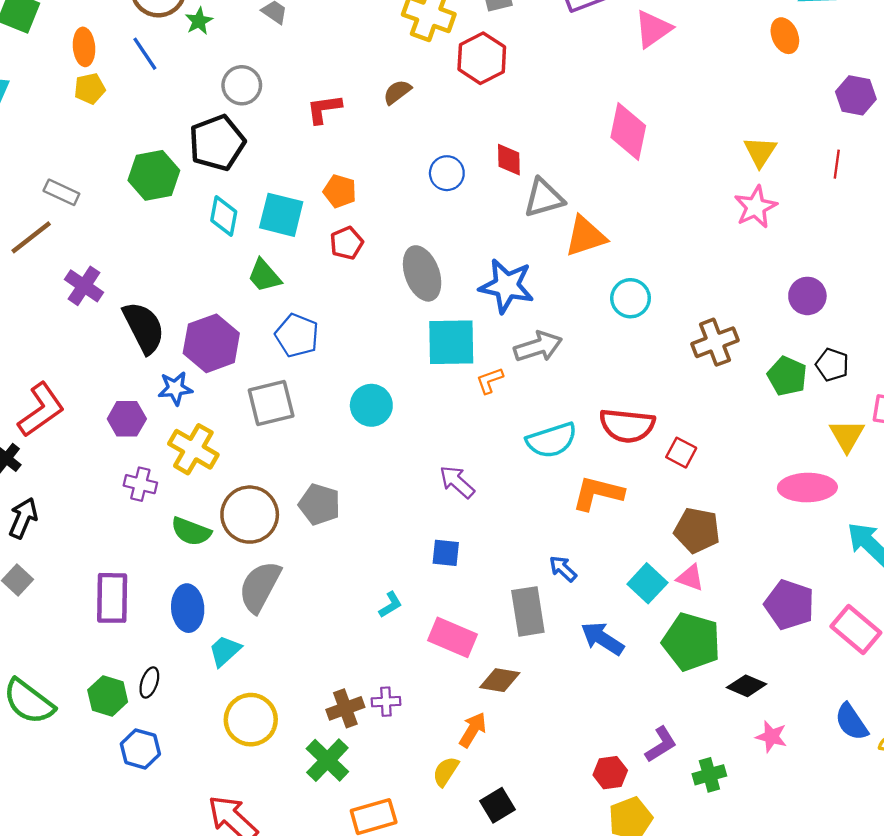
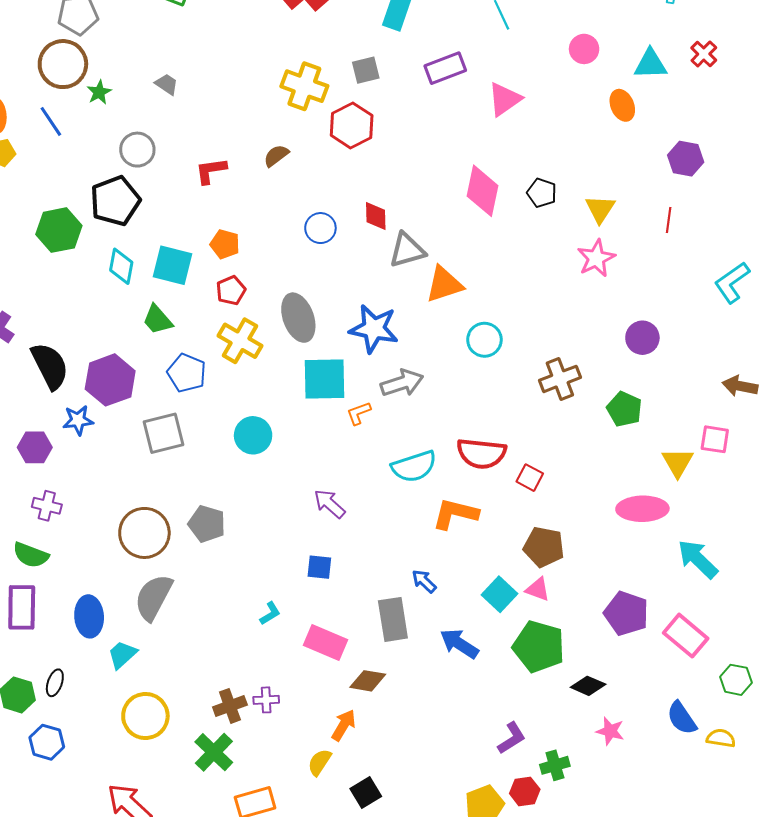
black pentagon: (832, 365) -> (542, 193), moved
yellow cross: (193, 449) -> (240, 341), moved
green semicircle: (191, 531) -> (31, 555), moved
red hexagon: (610, 773) -> (525, 791), moved

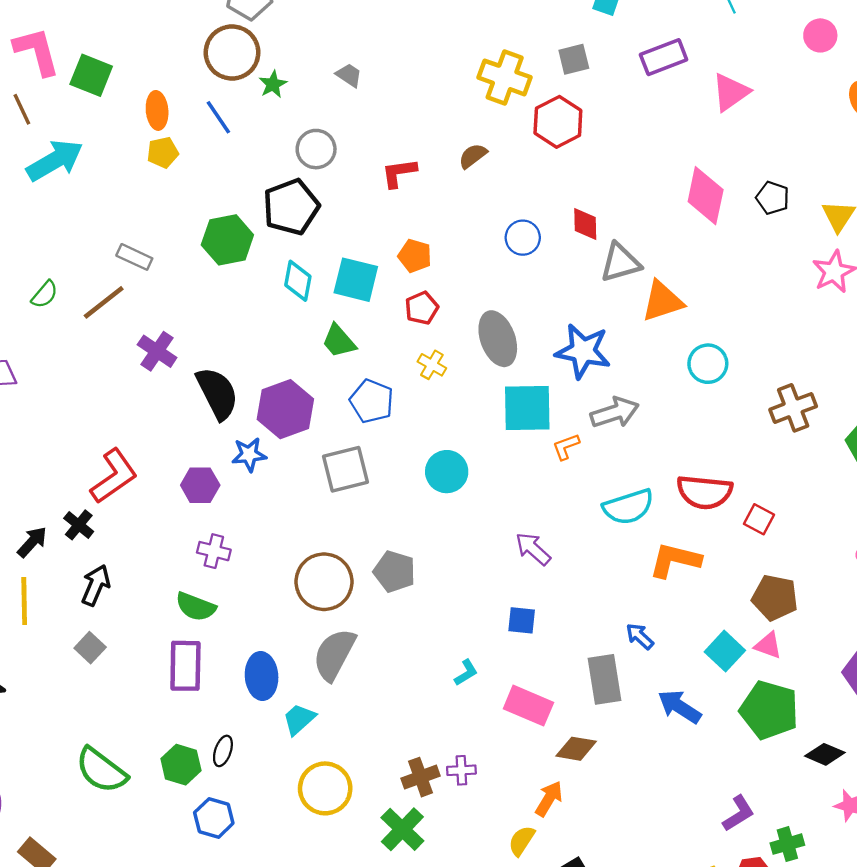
yellow cross: (240, 341) -> (432, 365), size x0.6

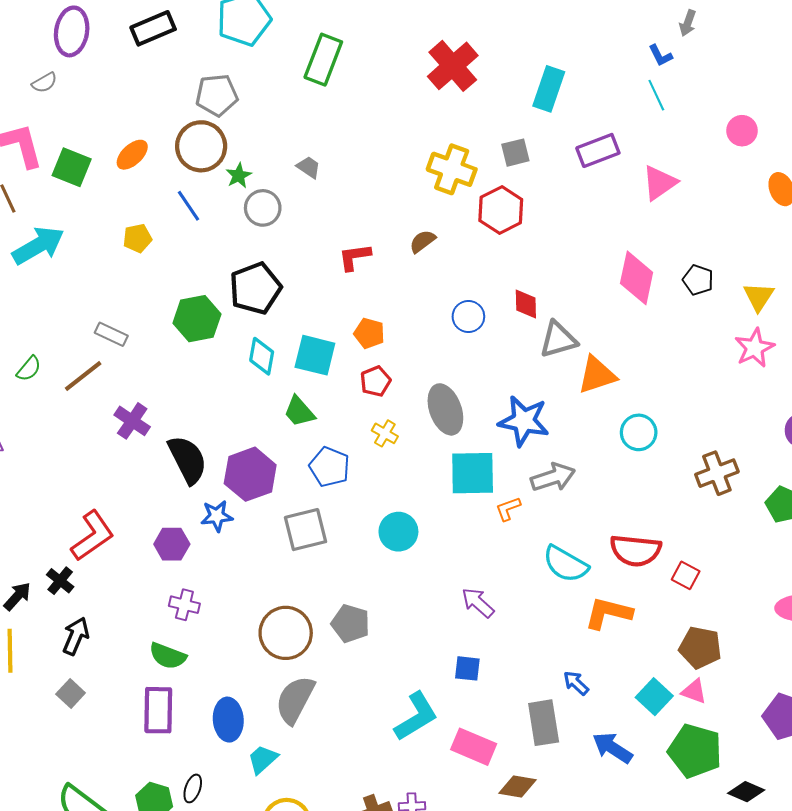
orange ellipse: (157, 110) -> (132, 155), moved, turned 52
gray circle: (316, 149) -> (263, 208), moved
cyan semicircle: (628, 507) -> (566, 564), turned 48
cyan L-shape: (466, 673) -> (416, 716), size x2.0

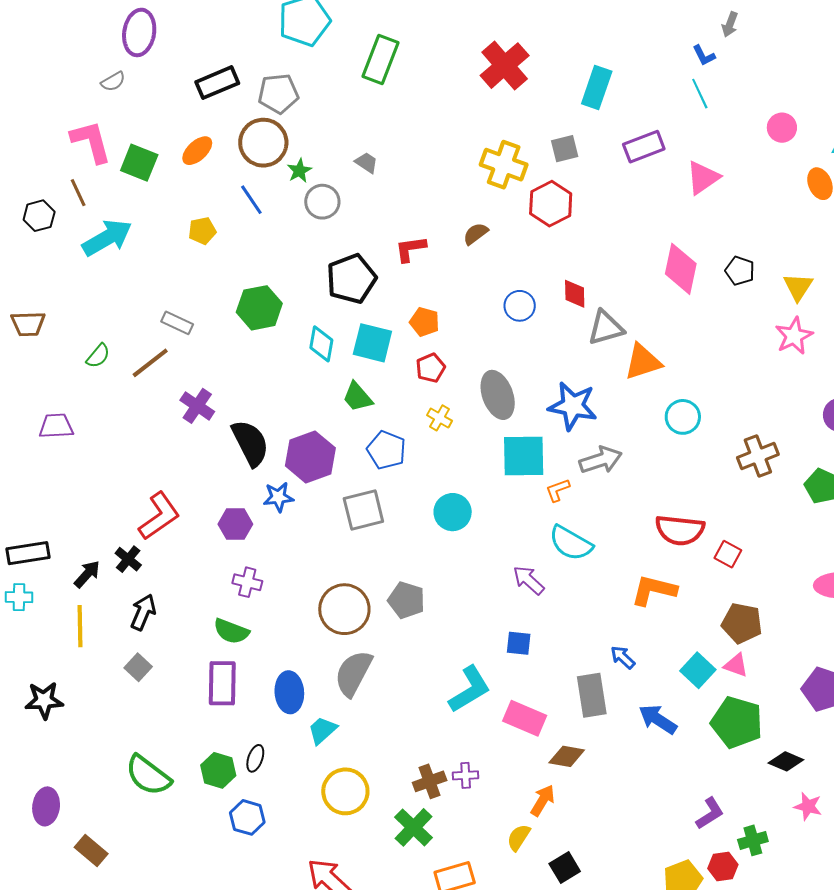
black rectangle: (153, 28) -> (217, 83), moved
black pentagon: (255, 288) -> (351, 279), moved
cyan semicircle: (566, 564) -> (571, 543), moved

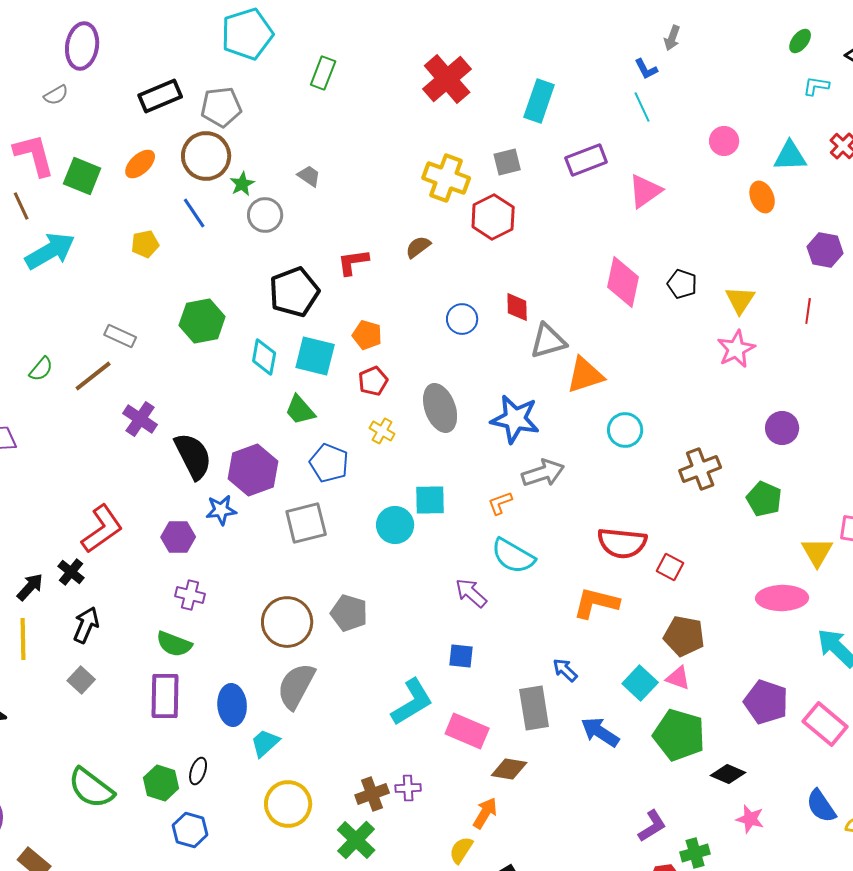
green rectangle: (380, 60) -> (323, 73), size x0.7
cyan square: (524, 456) -> (430, 500), moved, size x0.7

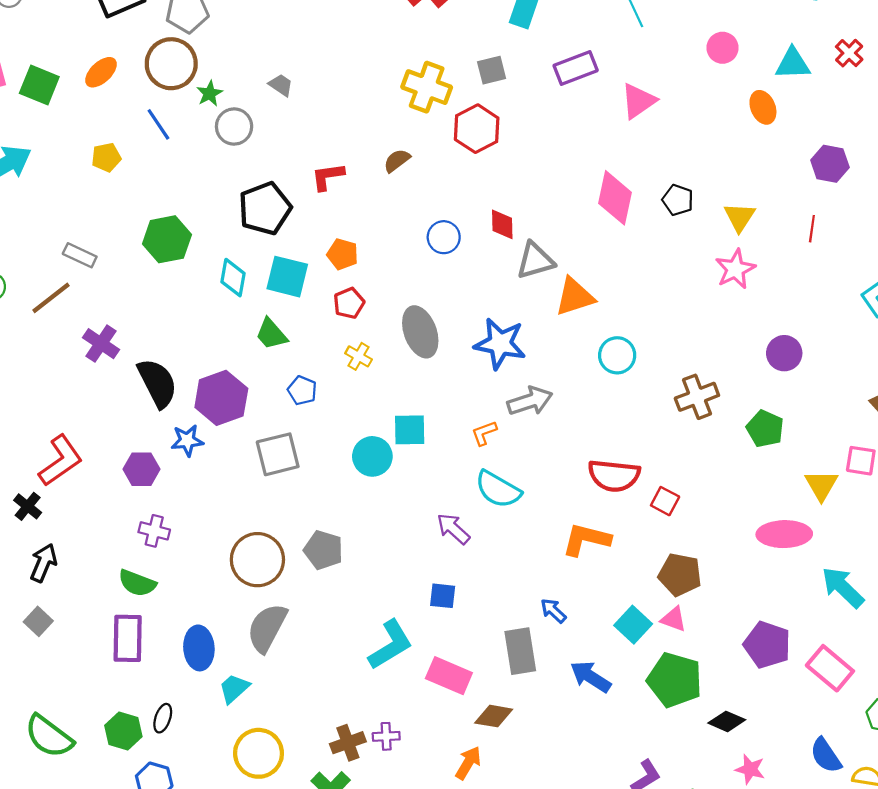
blue pentagon: (329, 463) -> (302, 390), size x0.7

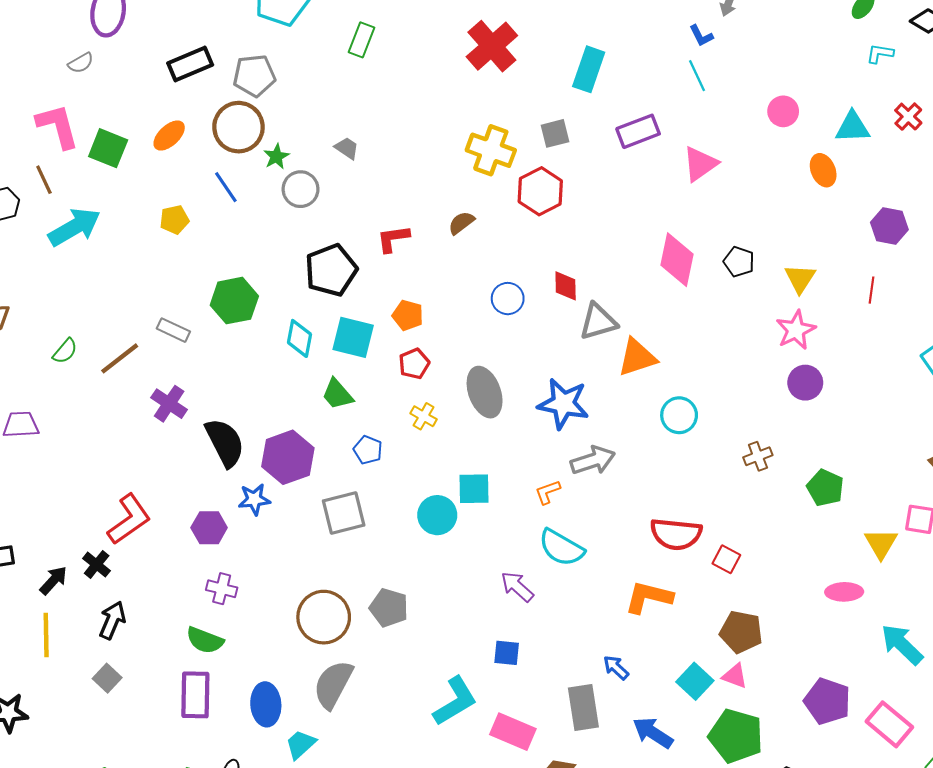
gray rectangle: (80, 255) -> (173, 330), moved
purple circle: (784, 353) -> (805, 383), moved
brown cross: (697, 397) -> (758, 456), size x0.7
pink ellipse: (784, 534) -> (844, 592), size x0.7

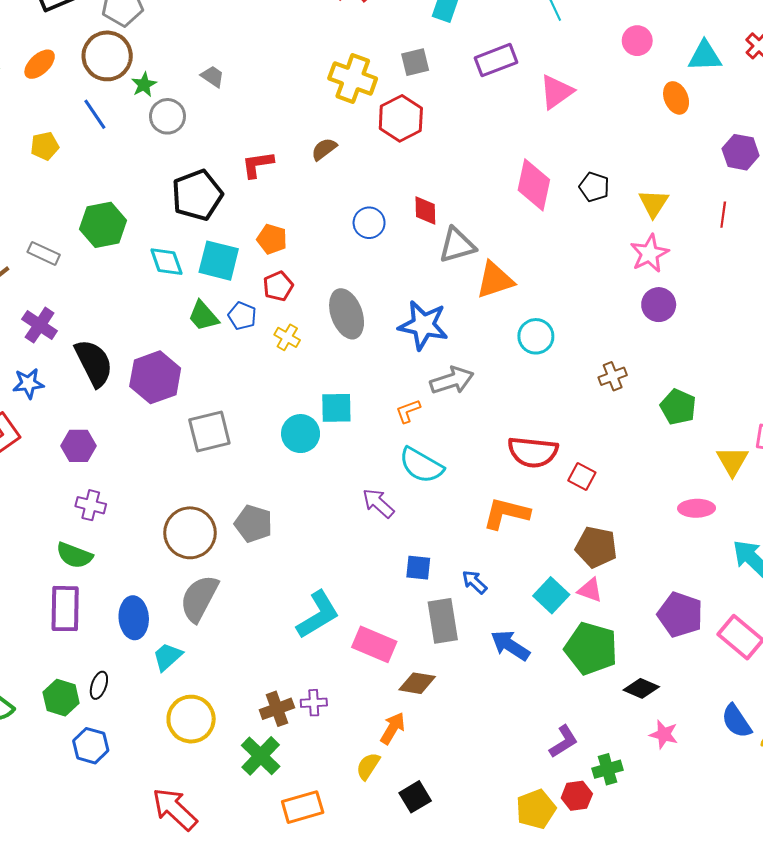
cyan diamond: (299, 338) -> (166, 262), turned -30
blue pentagon: (368, 450) -> (242, 316), moved
blue star: (254, 499) -> (28, 383), moved
blue square: (507, 653) -> (418, 568), moved

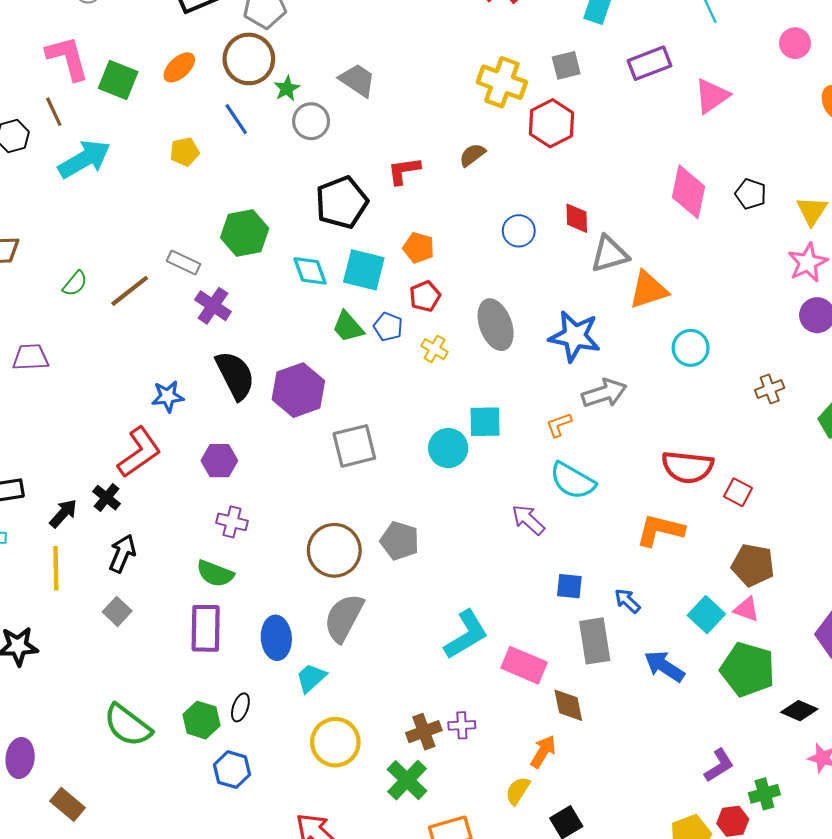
gray trapezoid: (213, 76) -> (357, 80), size x1.5
purple cross: (40, 325) -> (213, 306), moved
brown diamond: (417, 683) -> (568, 705), turned 69

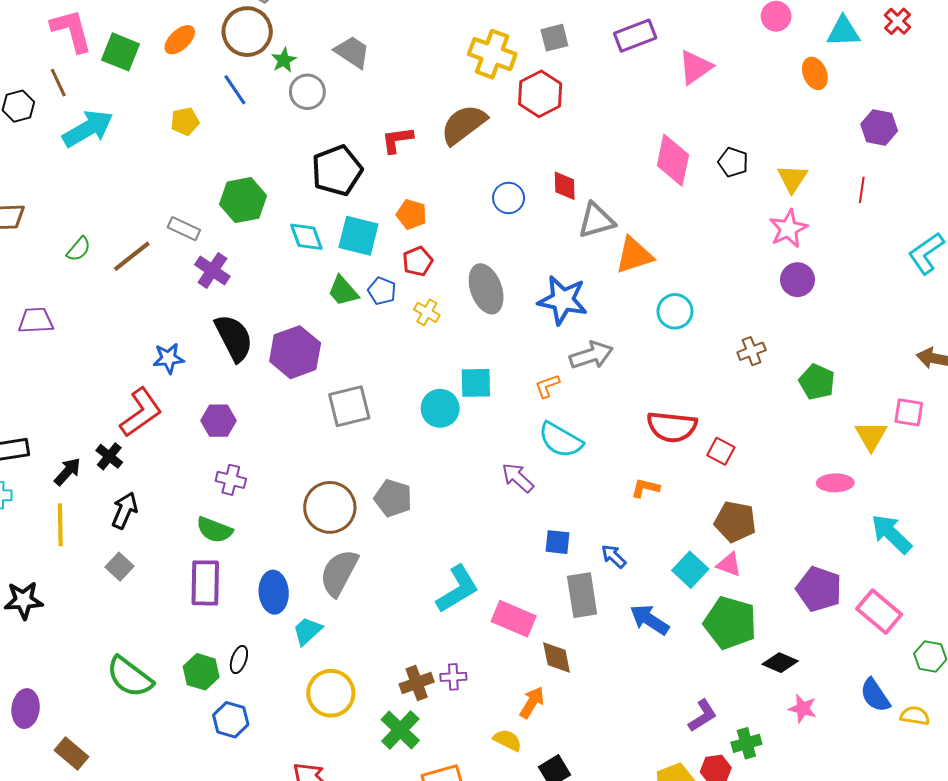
brown semicircle: (472, 155) -> (464, 124), size x1.8
orange L-shape: (660, 530) -> (645, 488), size x0.6
yellow semicircle: (518, 791) -> (508, 740), turned 84

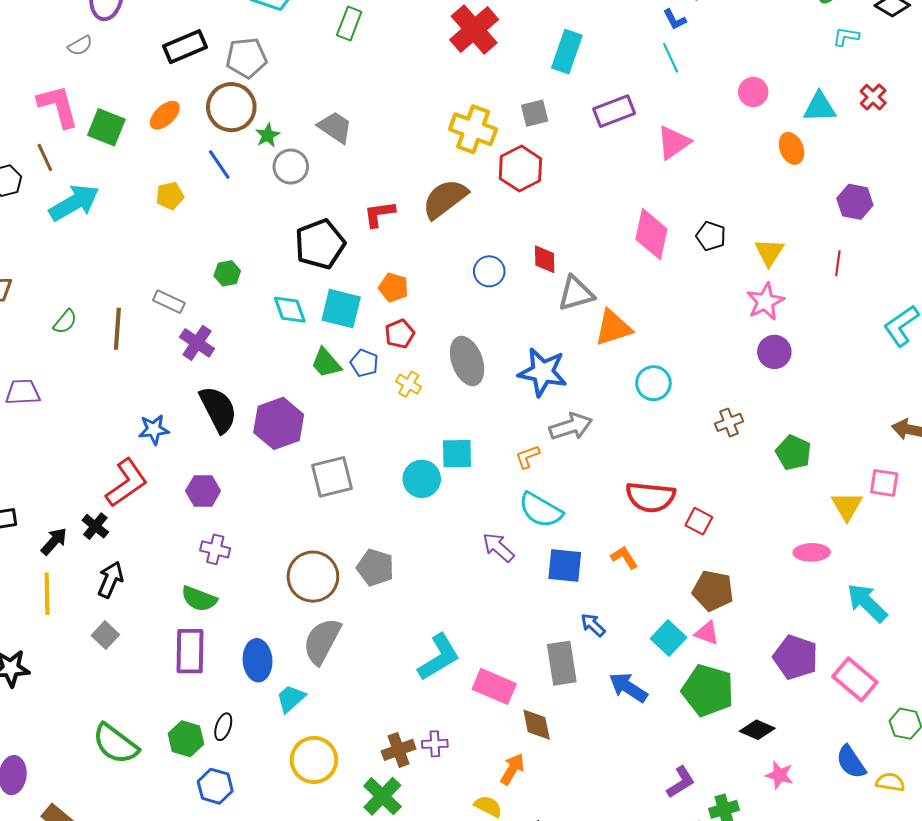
green hexagon: (243, 200) -> (227, 273), size x0.6
brown line: (132, 256) -> (117, 329), turned -48
orange L-shape: (645, 488) -> (624, 557), turned 44
blue square: (558, 542) -> (565, 566), moved, size x1.4

